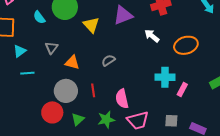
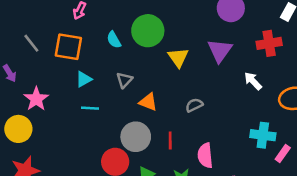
purple triangle: (123, 15) -> (220, 51), turned -40

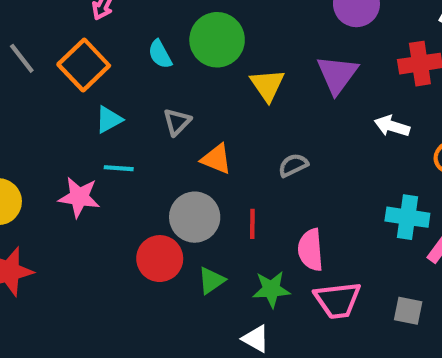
orange square: (68, 47) -> (84, 65), turned 36
white arrow: (253, 81) -> (392, 126), turned -30
pink star: (36, 99) -> (79, 197), moved, turned -30

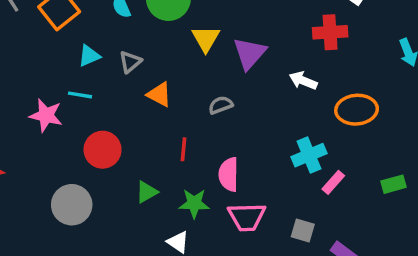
purple triangle: (337, 74) -> (250, 53), moved
cyan triangle: (109, 120) -> (89, 56), moved
gray circle: (195, 217) -> (72, 205), moved
cyan cross: (407, 217) -> (309, 155), turned -36
red circle: (160, 259) -> (103, 150), moved

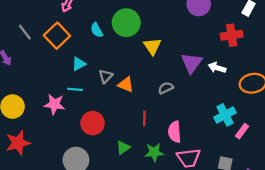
purple triangle: (250, 53) -> (191, 63), moved
gray triangle: (130, 62) -> (106, 76), moved

